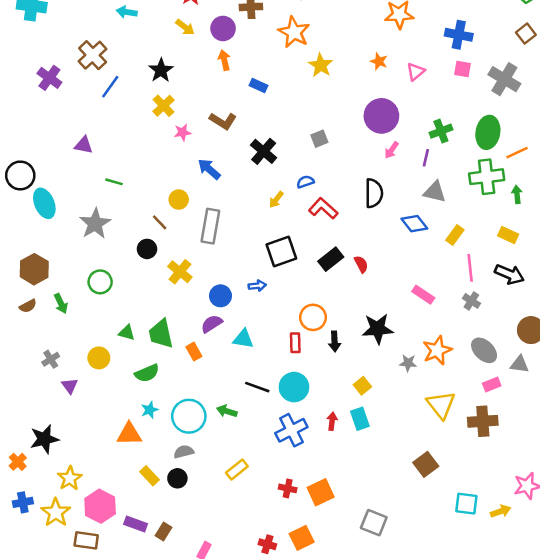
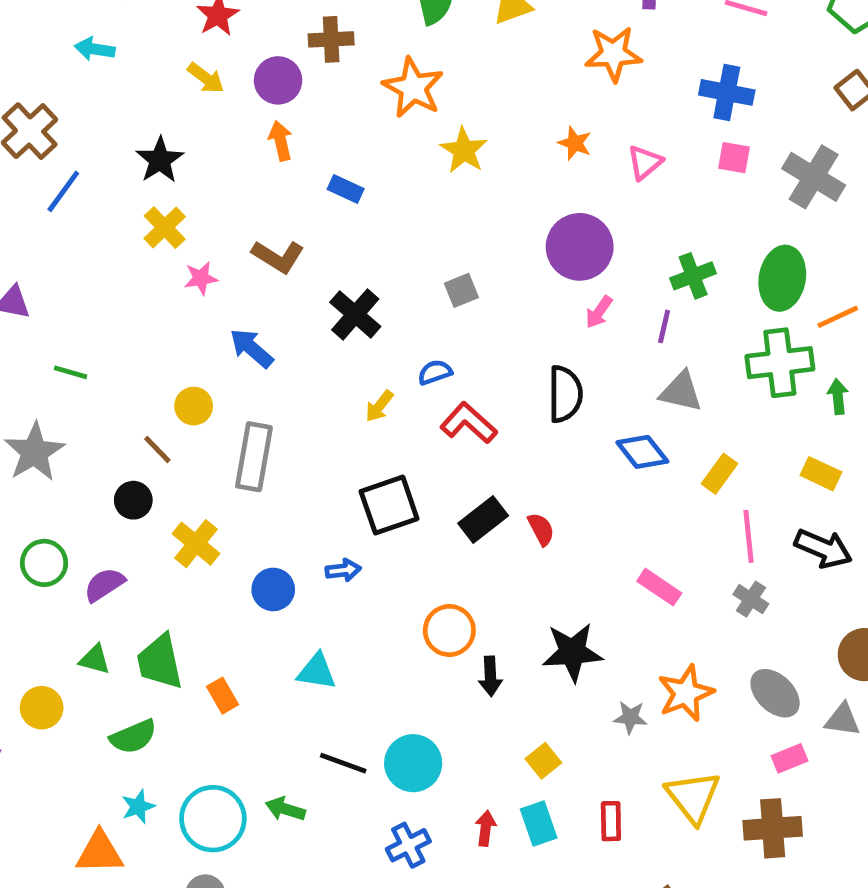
purple semicircle: (212, 324) -> (104, 585), moved
red rectangle: (295, 343) -> (611, 821), moved
blue cross: (291, 430) -> (408, 845), size x0.7

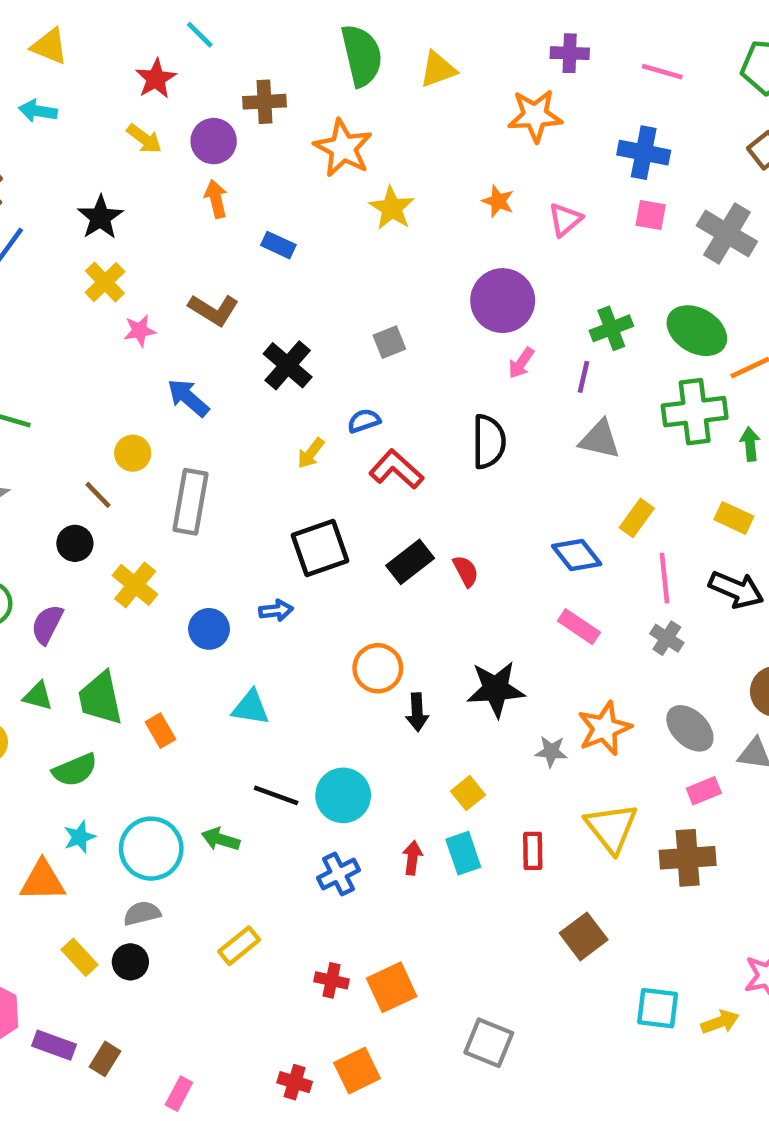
green ellipse: (782, 278) -> (697, 331), turned -70
blue diamond: (642, 452) -> (577, 555), moved
purple semicircle: (104, 585) -> (47, 624), turned -30

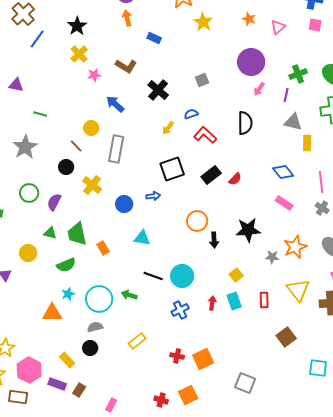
yellow rectangle: (637, 518) -> (307, 143), moved, turned -35
red semicircle: (466, 571) -> (235, 179), turned 72
yellow rectangle: (80, 957) -> (67, 360), moved

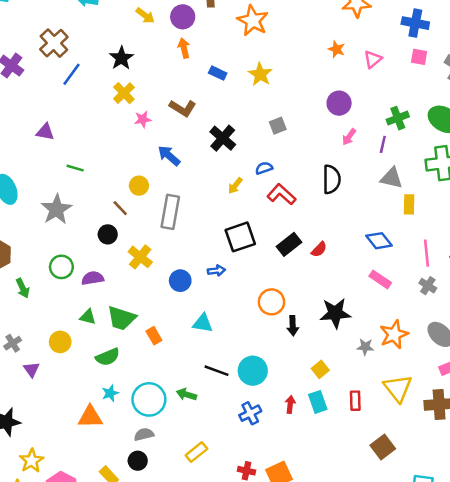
yellow star: (203, 22) -> (260, 74), moved
purple circle: (251, 62) -> (339, 103), size x0.7
purple semicircle: (54, 202) -> (93, 278), turned 54
green trapezoid: (77, 234) -> (121, 318), turned -60

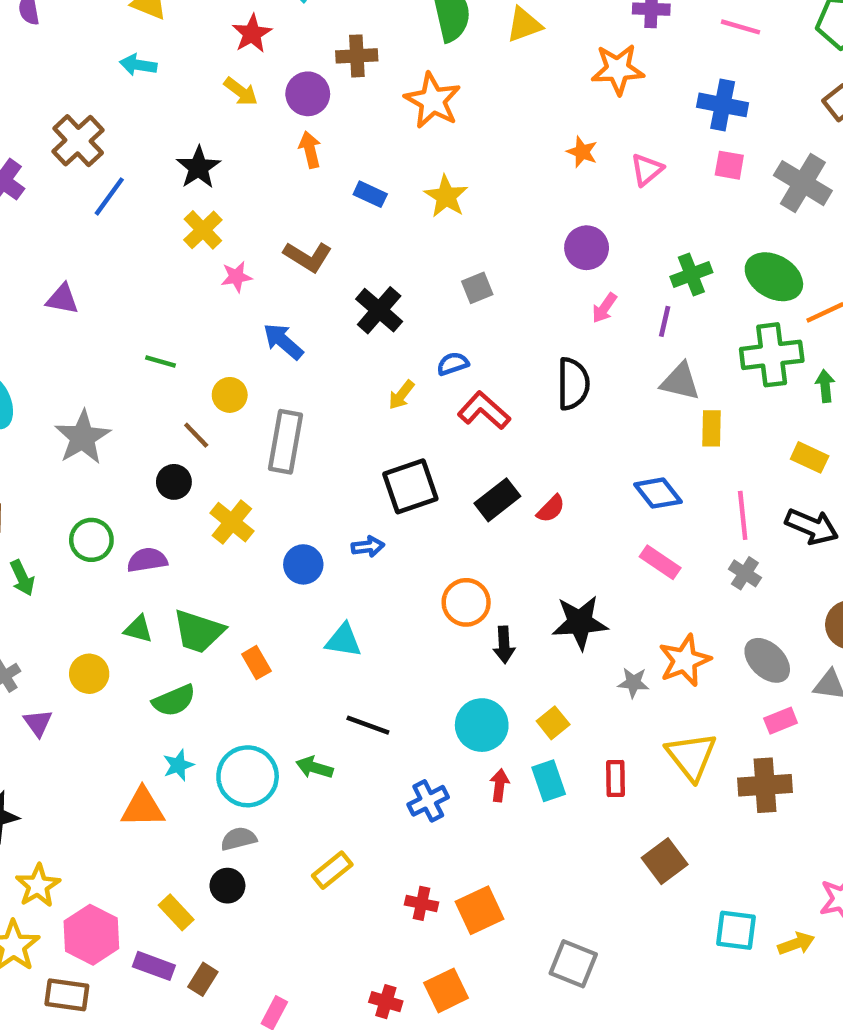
green line: (75, 168) -> (161, 361), moved
cyan circle: (253, 371) -> (482, 725), moved

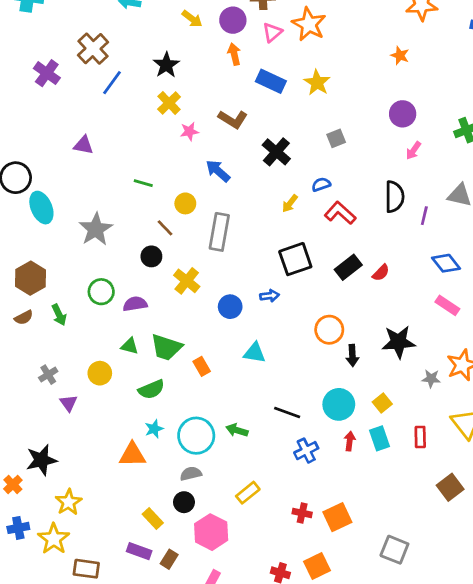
pink triangle: (647, 170) -> (272, 32), moved
blue rectangle: (370, 194) -> (271, 81), size x1.5
purple line: (665, 321) -> (424, 216), moved
black line: (368, 725) -> (287, 413), moved
pink hexagon: (91, 935) -> (211, 532), moved

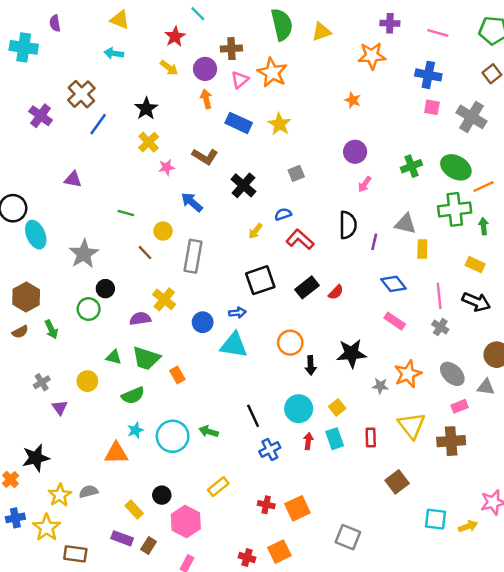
black circle: (151, 256) -> (105, 289), moved
purple semicircle: (135, 304) -> (140, 319), moved
cyan triangle: (255, 353) -> (234, 345), moved, size x1.4
black line: (287, 413) -> (253, 416), turned 45
gray semicircle: (191, 474) -> (89, 492), moved

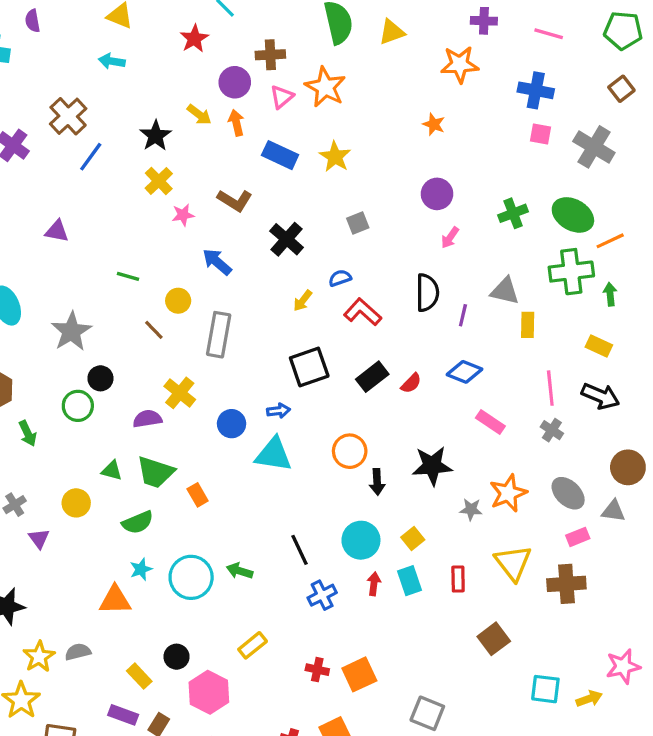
yellow arrow: (169, 68) -> (199, 115), moved
blue diamond: (393, 284) -> (465, 372), moved, turned -30

